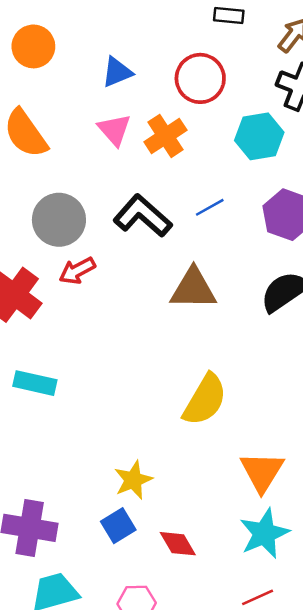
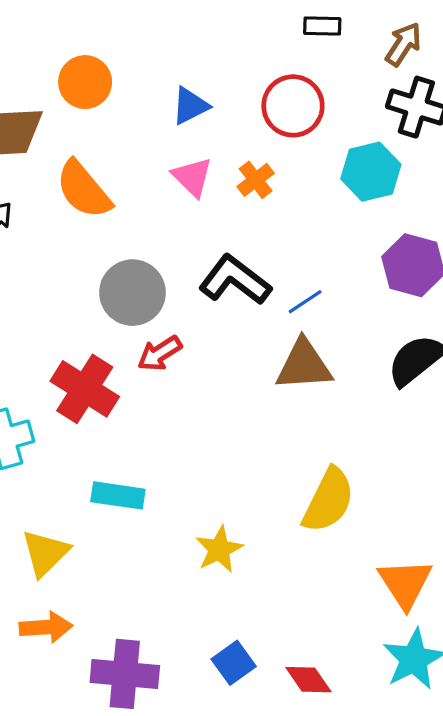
orange cross: (165, 136) -> (256, 180), size x0.7
blue line: (210, 207) -> (305, 302), moved
yellow star: (133, 480) -> (219, 549), moved

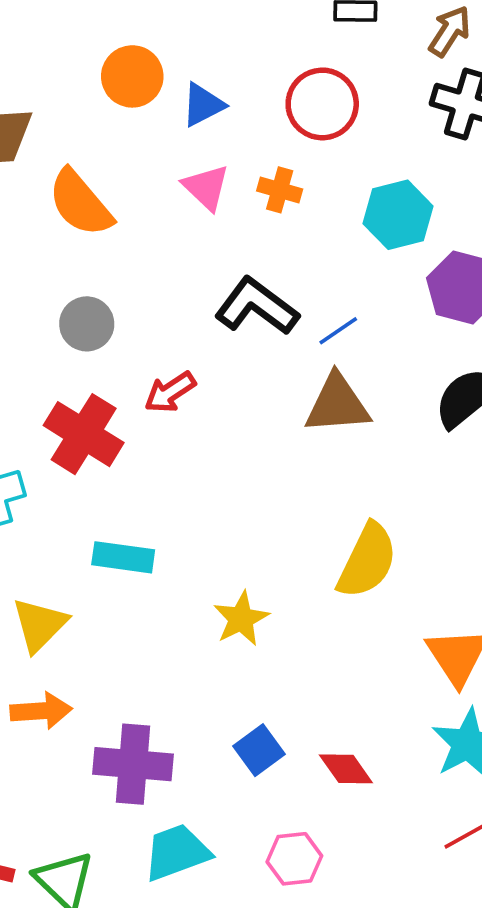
orange circle: (85, 82) -> (132, 76), moved
cyan hexagon: (371, 172) -> (398, 215), moved
orange cross: (256, 180) -> (280, 190), turned -36
gray circle: (132, 293) -> (87, 324), moved, size x0.7

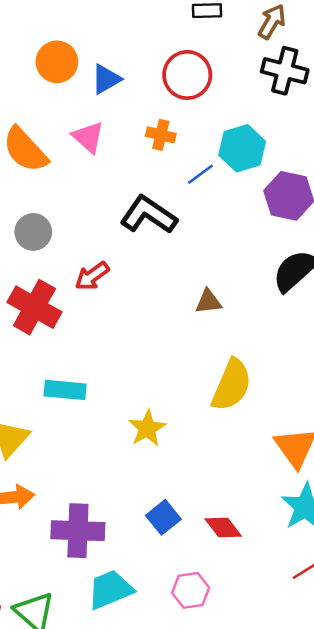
pink triangle: (206, 187) -> (88, 137), moved
blue line: (338, 331) -> (200, 174), moved
brown triangle: (337, 404) -> (208, 302), moved, size x0.6

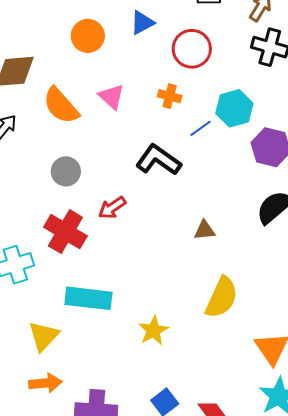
blue triangle: (106, 79) -> (142, 23), moved
cyan rectangle: (65, 390) -> (88, 298), size x1.4

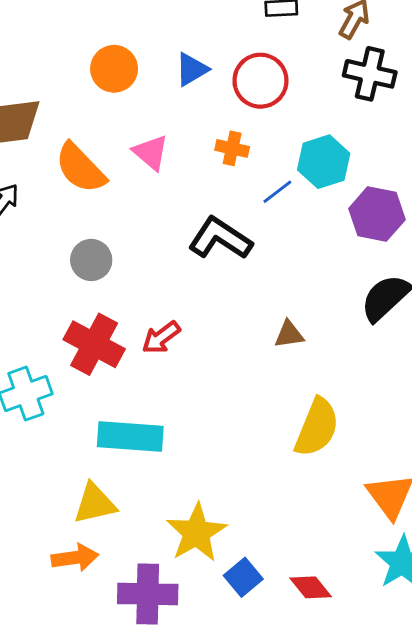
blue triangle: (142, 23) -> (192, 69), moved
red arrow: (112, 208) -> (161, 337), moved
yellow star: (153, 331) -> (196, 533), moved, size x1.4
yellow triangle: (44, 336) -> (95, 504), moved, turned 36

